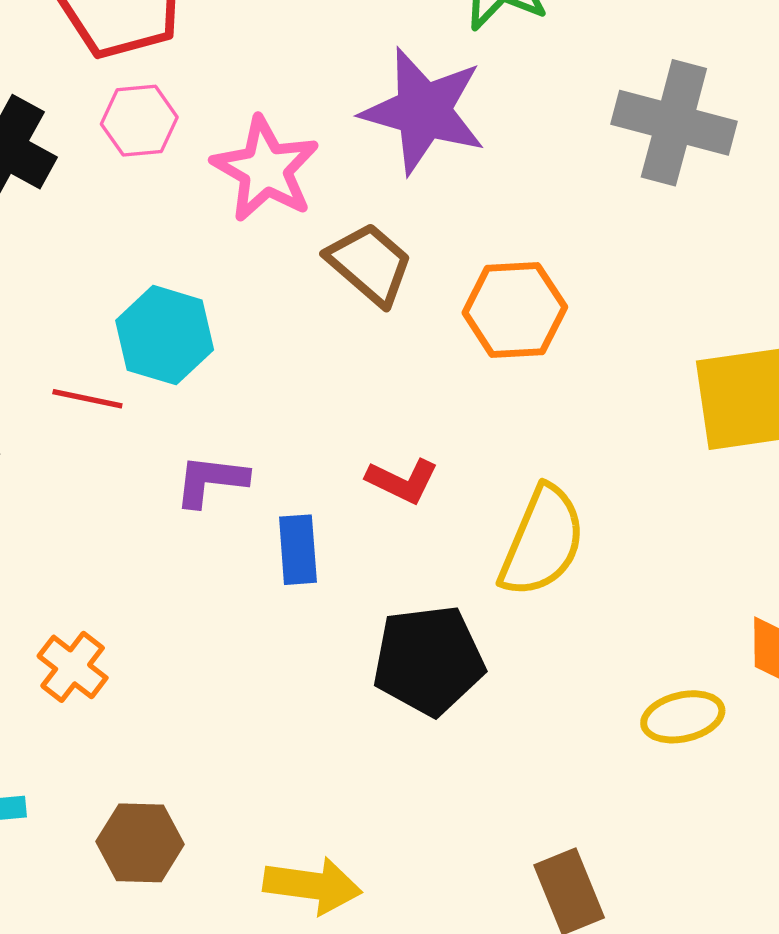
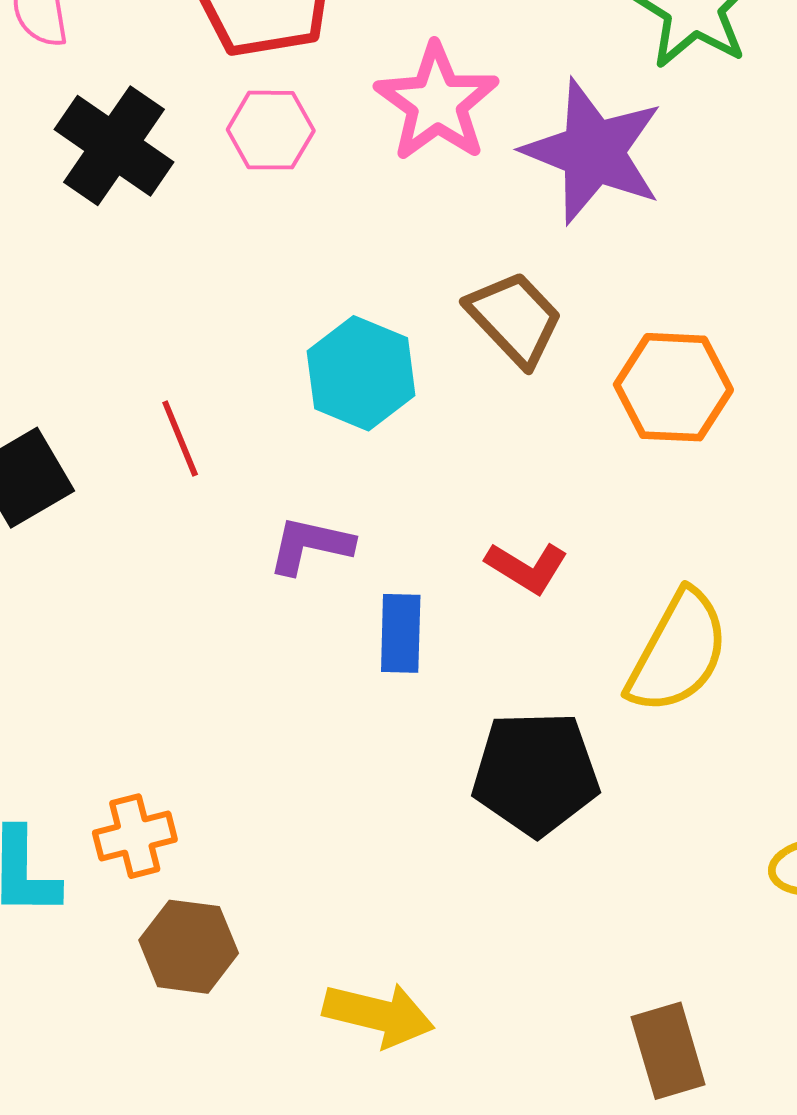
pink star: (266, 169) -> (437, 102), moved
cyan hexagon: (165, 335) -> (361, 373), moved
red line: (87, 399) -> (180, 439), turned 50
orange cross: (73, 667) -> (135, 836), moved, turned 32

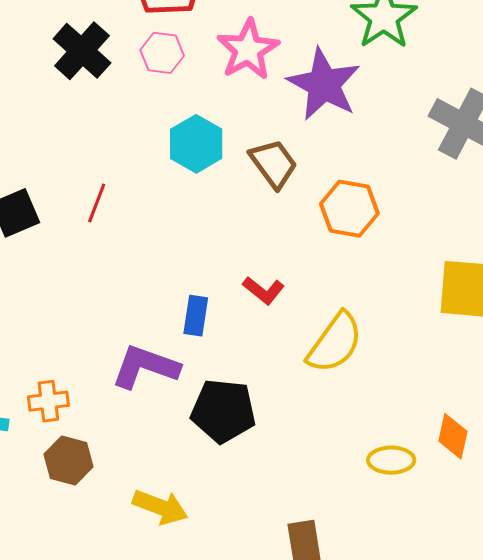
cyan hexagon: (361, 373) -> (196, 144), moved
red line: (180, 439) -> (97, 203), turned 36
purple L-shape: (310, 545) -> (145, 367), moved, size x1.5
black pentagon: (536, 773) -> (223, 411), moved

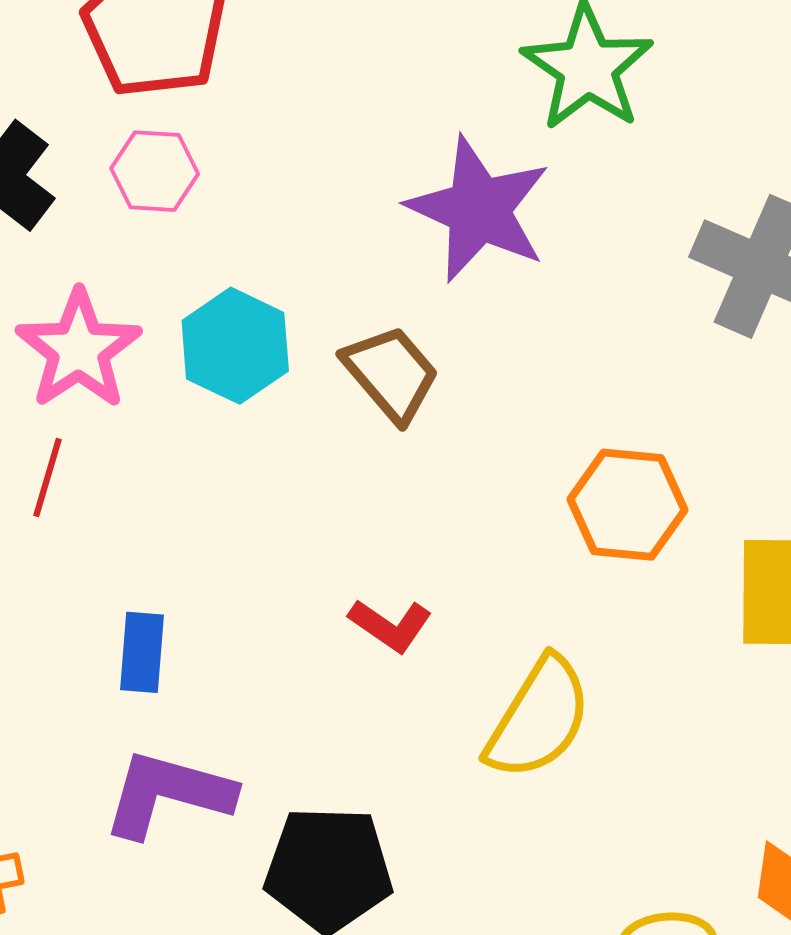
pink star: (248, 50) -> (79, 350), moved
orange hexagon: (349, 209) -> (627, 505), moved
blue rectangle: (196, 316) -> (142, 652), moved

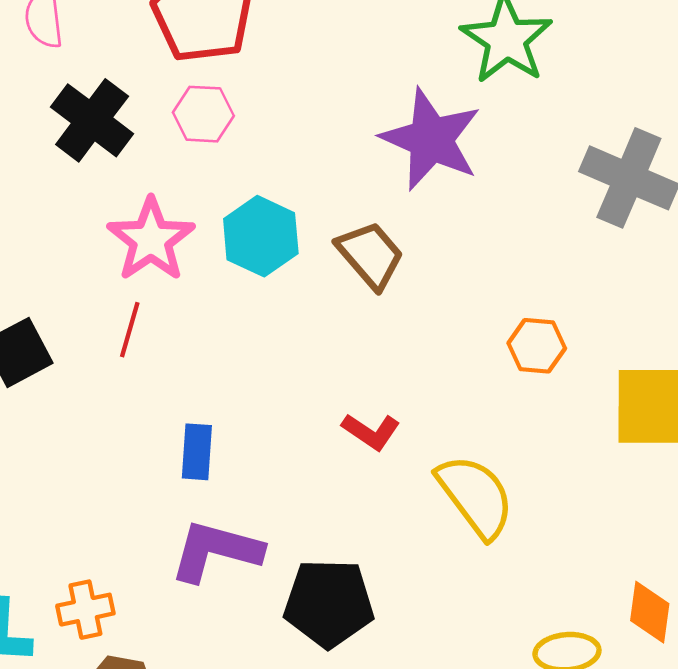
orange hexagon: (627, 505) -> (537, 346), size x0.7
yellow semicircle: (539, 718) -> (475, 496), turned -68

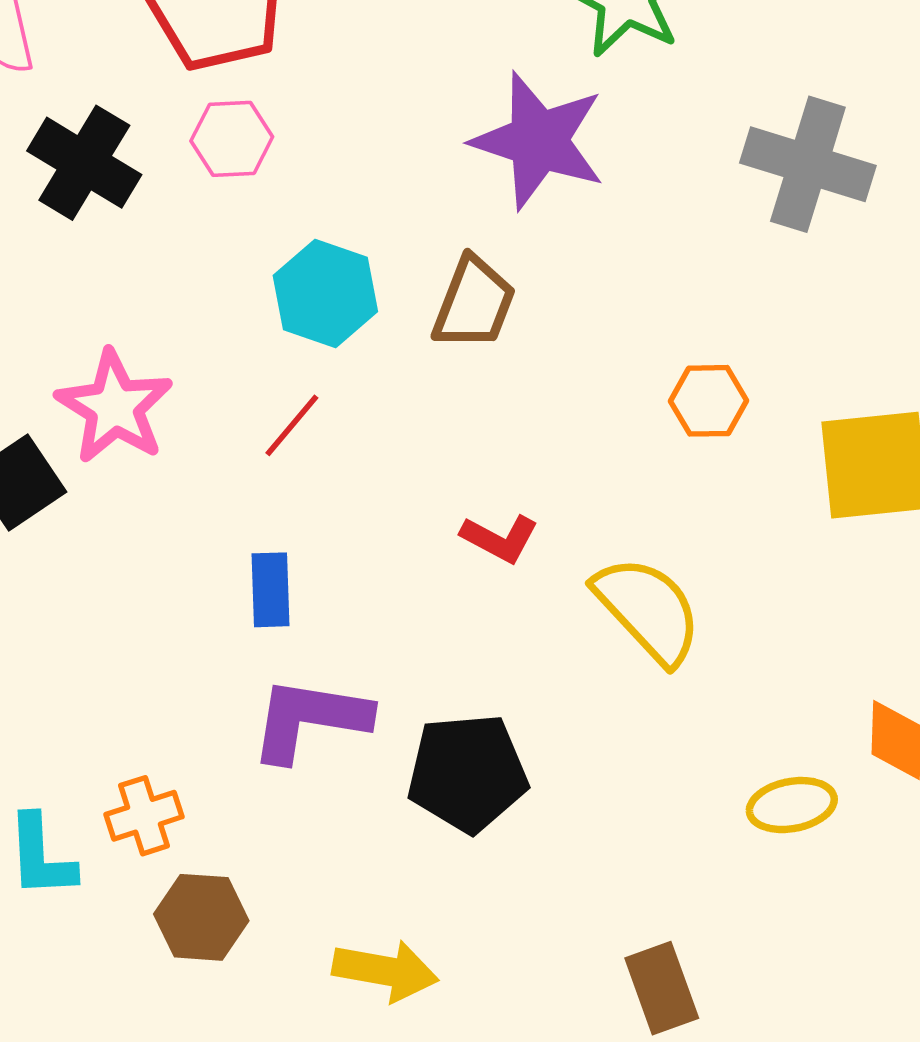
pink star: (151, 240) -> (115, 407), moved
brown trapezoid: (370, 255) -> (474, 303), turned 68
red line: (130, 330) -> (292, 425), moved, turned 30

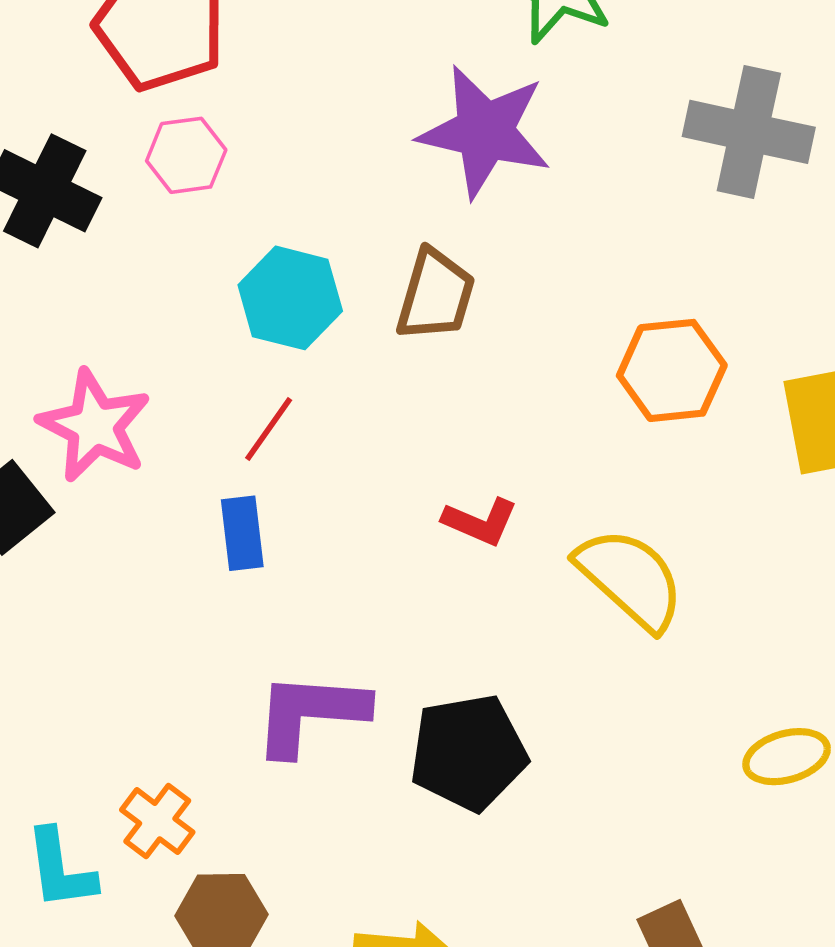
orange hexagon: (709, 401) -> (672, 370), size x1.4
blue rectangle: (270, 590) -> (242, 533), moved
orange cross: (144, 816) -> (157, 821), turned -30

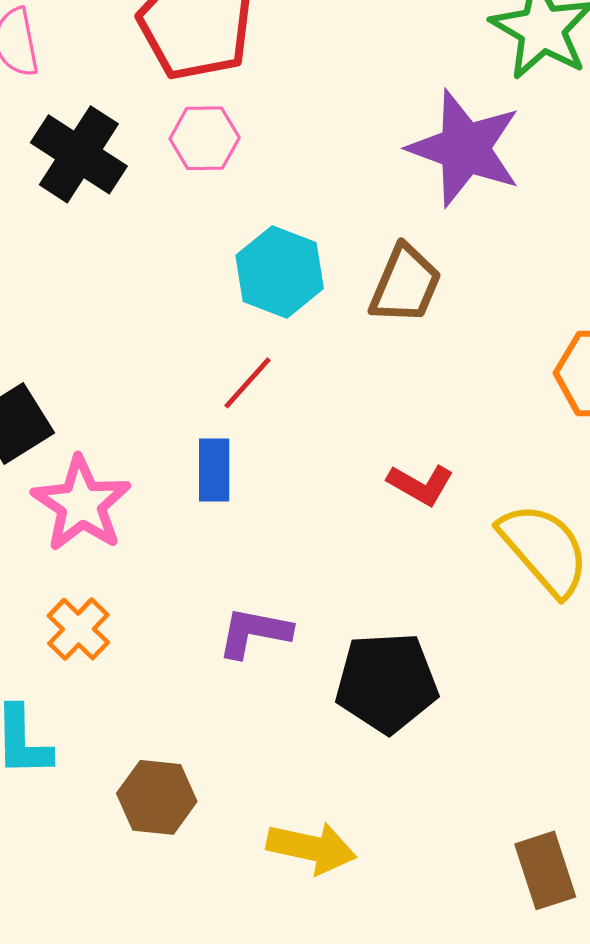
pink star: (95, 426) -> (81, 504), moved
purple L-shape: (310, 713) -> (254, 633), size x0.7
orange cross: (157, 821) -> (78, 629), moved

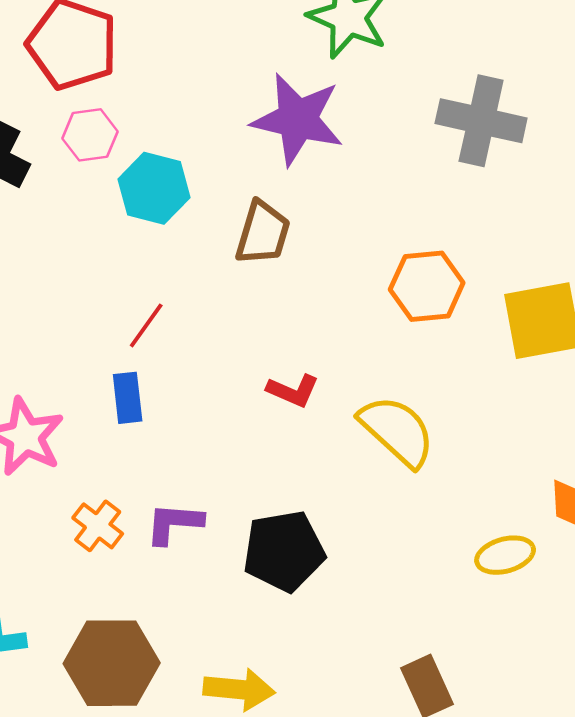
cyan hexagon: (280, 272) -> (154, 188), moved
orange cross: (78, 629) -> (98, 526), moved
brown hexagon: (157, 797) -> (112, 663), size x1.5

